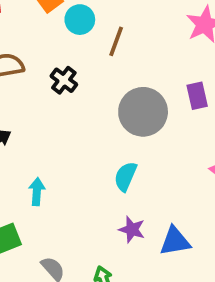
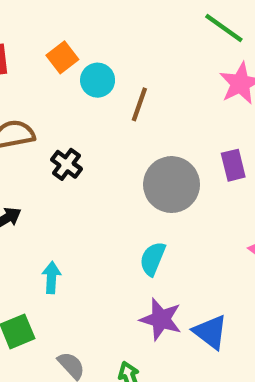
black cross: (64, 80) -> (66, 164), moved
purple star: (132, 230) -> (161, 319), size x1.4
blue triangle: (175, 241) -> (210, 332), turned 48

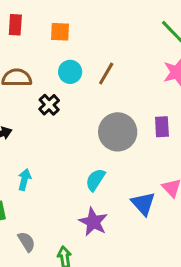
orange square: (62, 57) -> (60, 32), turned 30
cyan circle: (98, 80) -> (70, 72), moved
blue triangle: (210, 332) -> (143, 204), moved

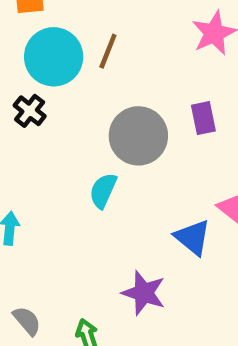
cyan circle: (70, 72) -> (54, 57), size x1.6
cyan semicircle: (95, 180) -> (103, 191), moved
purple star: (93, 222) -> (144, 293), moved

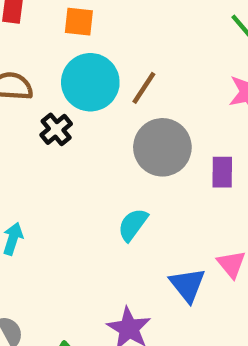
gray circle: (138, 136) -> (162, 147), moved
cyan semicircle: (103, 191) -> (133, 225), moved

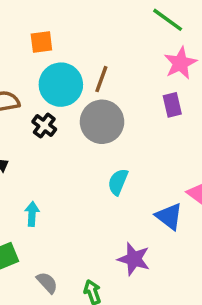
gray circle: (162, 147) -> (102, 122), moved
purple rectangle: (222, 172) -> (172, 105), moved

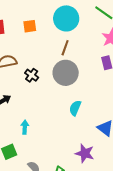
cyan circle: (61, 85) -> (66, 18), moved

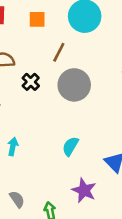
brown line: (65, 48) -> (59, 52), moved
cyan semicircle: (75, 108) -> (70, 146), moved

